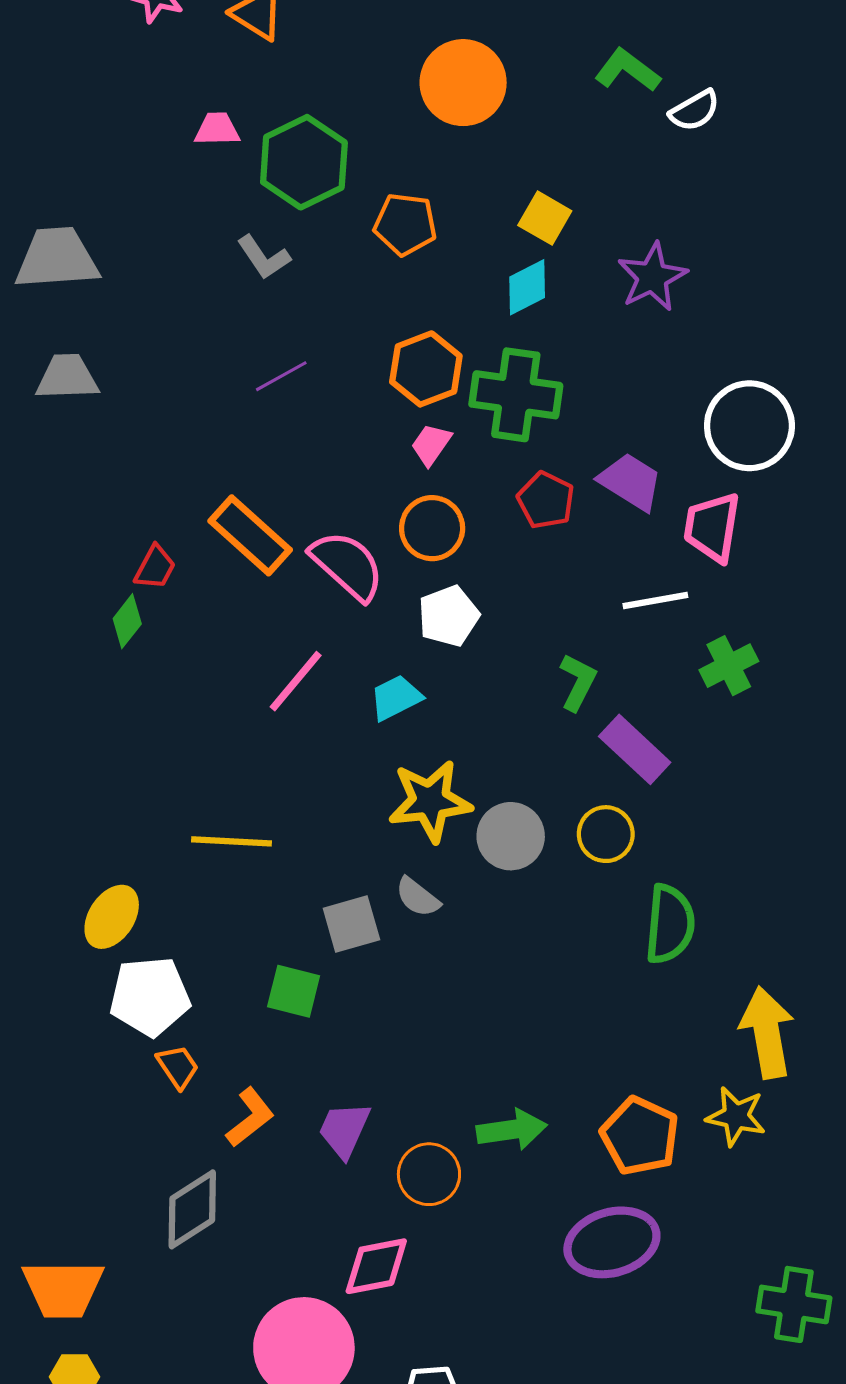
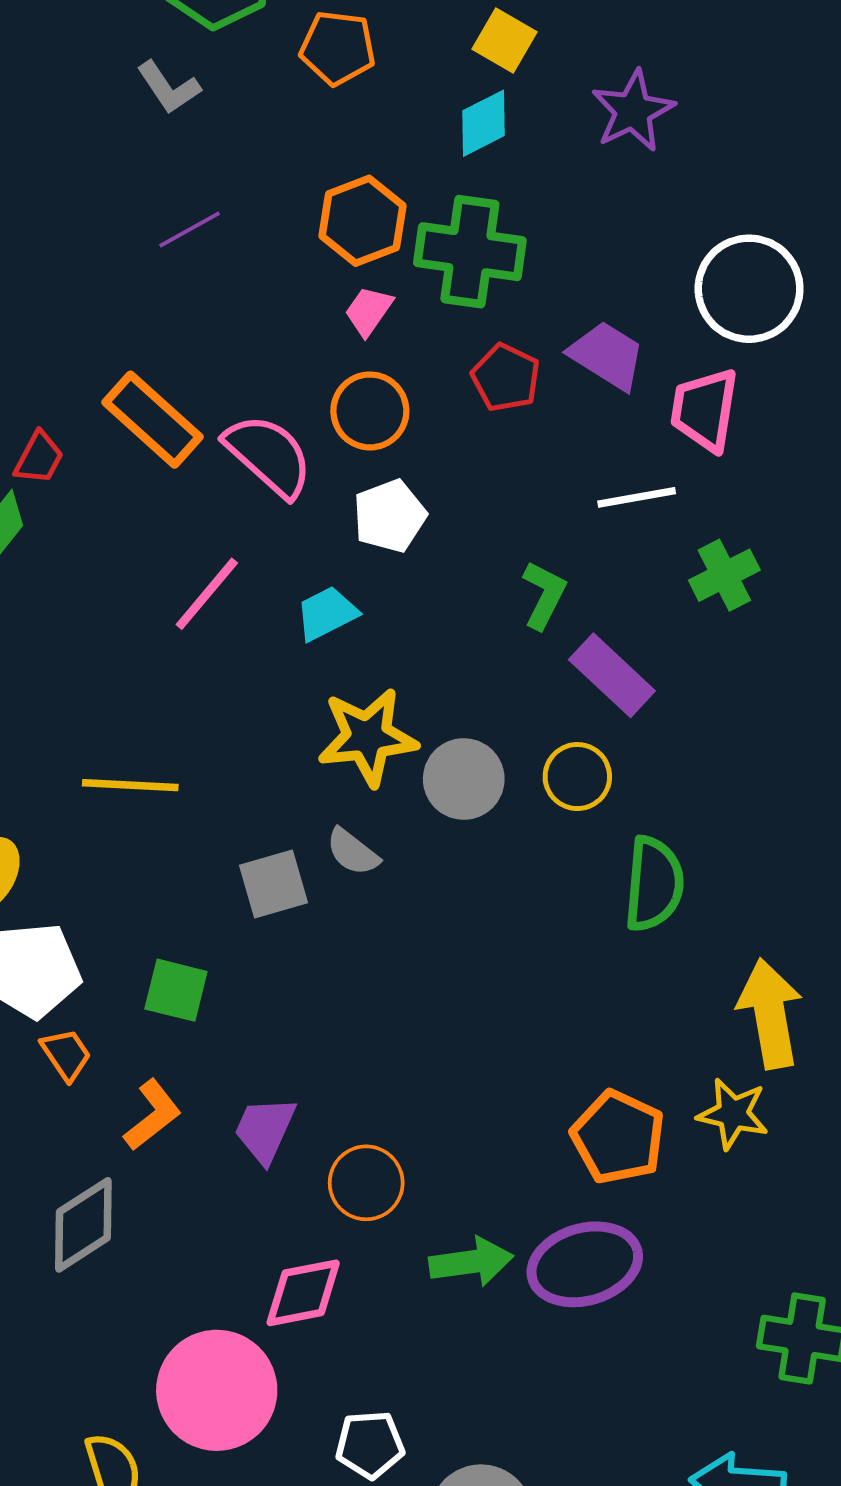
green square: (294, 991) -> (176, 990), moved
green arrow: (512, 1130) -> (471, 1262), moved

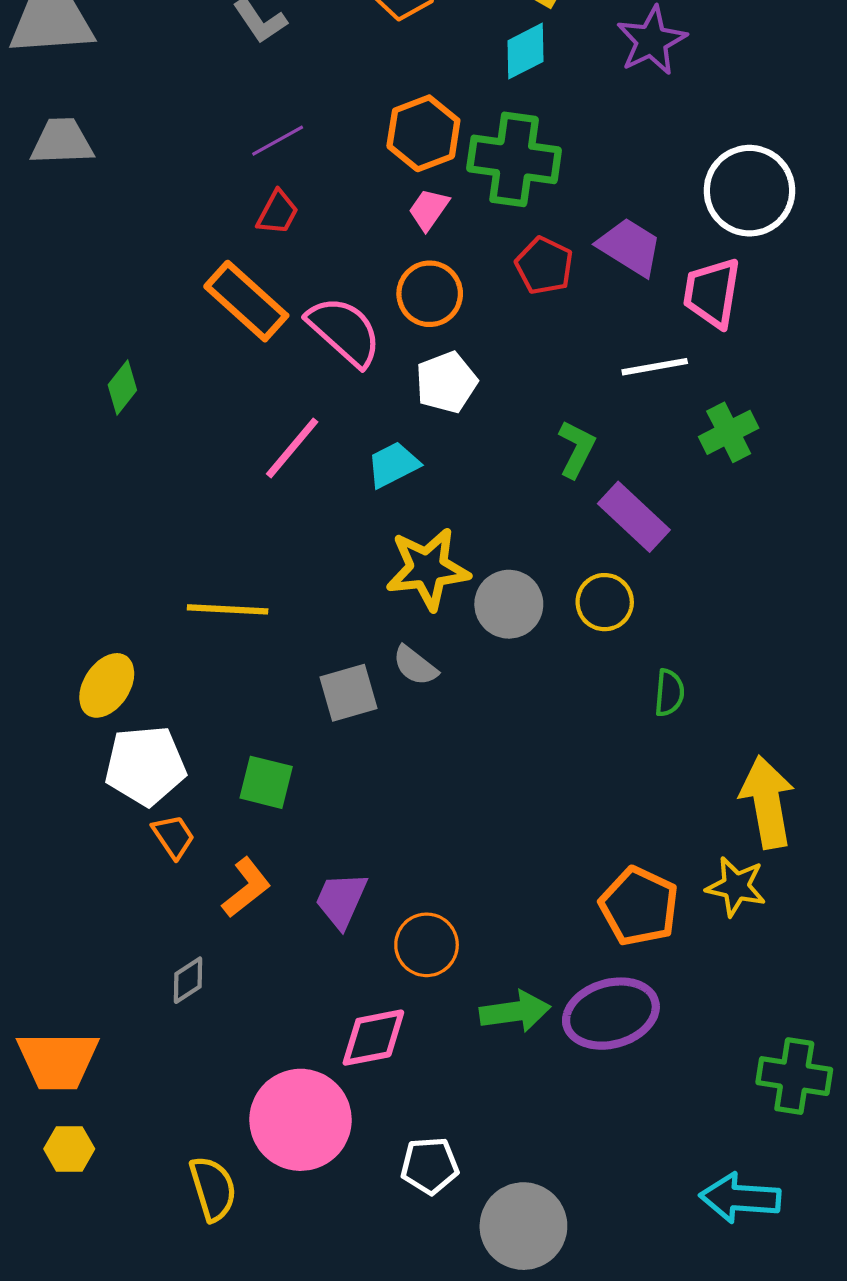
red trapezoid: (39, 458) -> (278, 213), moved
green semicircle: (654, 884) -> (669, 693), size x0.6
gray diamond: (83, 1225) -> (188, 980), size x0.6

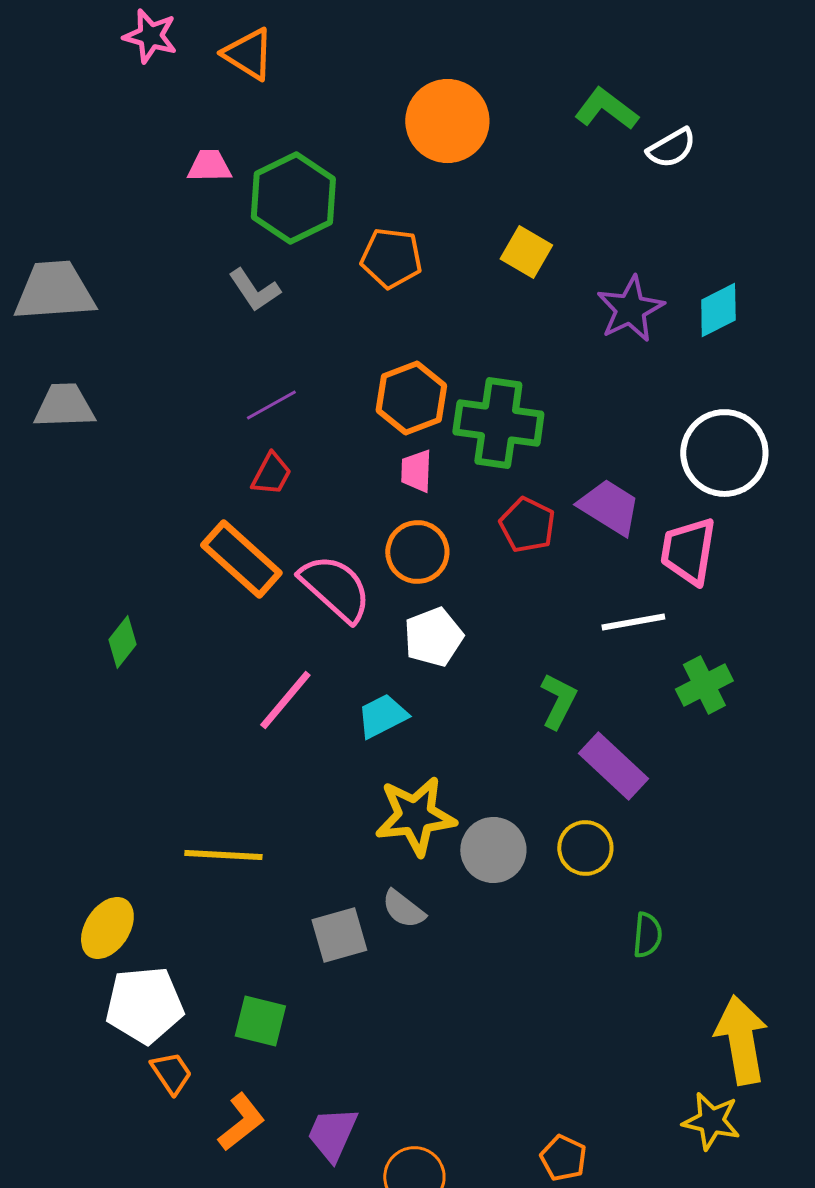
cyan diamond: (526, 51) -> (718, 310), moved
pink trapezoid: (429, 209) -> (416, 471), turned -33
orange pentagon: (639, 906) -> (563, 1158), moved, size x0.6

